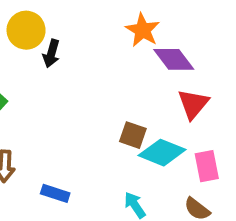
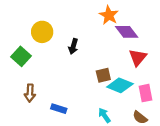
yellow circle: (26, 30) -> (42, 32), moved
black arrow: (51, 53) -> (73, 46), moved
brown square: (133, 135) -> (103, 75), turned -32

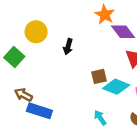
brown arrow: (30, 93) -> (23, 95), turned 114
blue rectangle: (59, 109) -> (39, 111), moved, size x1.5

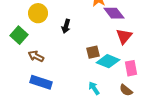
brown arrow: (23, 95) -> (36, 56), moved

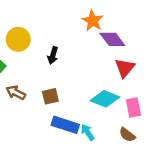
brown square: (93, 52) -> (50, 96), moved
blue rectangle: (41, 82) -> (65, 125), moved

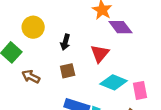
red triangle: (125, 68) -> (100, 54), moved
brown square: (50, 96) -> (68, 71), moved

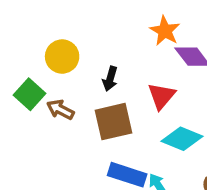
brown square: (68, 71) -> (113, 122), size x1.6
brown arrow: (31, 77) -> (60, 110), moved

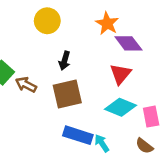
yellow circle: (62, 57) -> (47, 21), moved
red triangle: (161, 96) -> (120, 74), moved

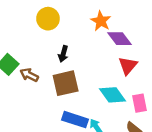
red triangle: (120, 74) -> (128, 66), moved
cyan diamond: (120, 107) -> (113, 95), turned 32

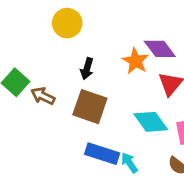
orange star: (101, 21) -> (136, 61), moved
brown square: (66, 83) -> (90, 107), turned 32

